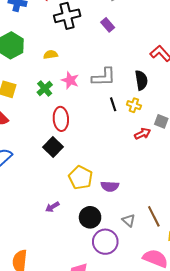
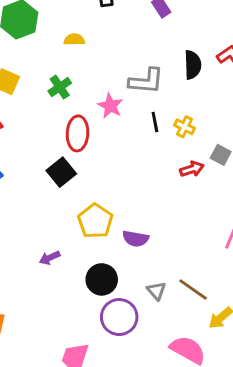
pink star: (70, 80) -> (110, 106), moved
black semicircle: (141, 80) -> (193, 65), moved
brown line: (154, 216) -> (193, 289), turned -35

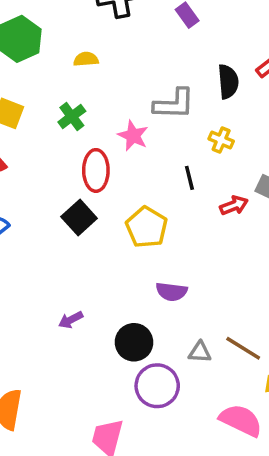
black line: (155, 122) -> (189, 178), moved
yellow cross: (184, 127) -> (221, 140), moved
yellow pentagon: (95, 221) -> (147, 227), moved
gray triangle: (156, 291) -> (200, 352), turned -42

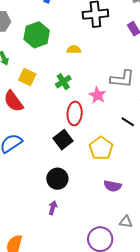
black line: (189, 178) -> (128, 122), turned -48
purple arrow: (71, 320) -> (53, 208), moved, turned 128
black circle: (134, 342) -> (57, 179), moved

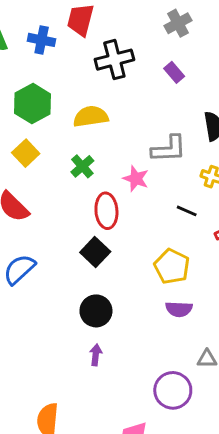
yellow semicircle: (74, 49) -> (91, 117), size x1.6
yellow square: (27, 77) -> (26, 153), moved, turned 30
yellow pentagon: (101, 148) -> (172, 266), moved

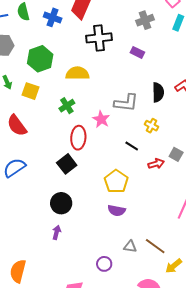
purple rectangle: (174, 72) -> (137, 52), turned -32
yellow square: (26, 153) -> (30, 91), turned -36
purple circle: (173, 390) -> (104, 264), size x0.6

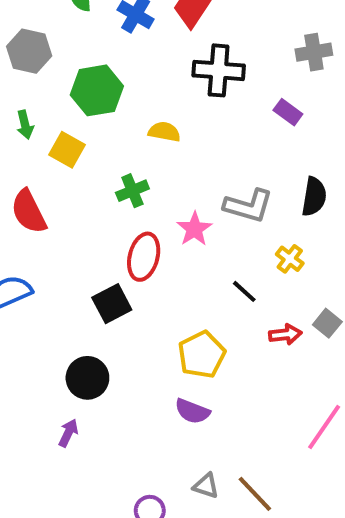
yellow semicircle: (77, 73) -> (164, 132), size x0.7

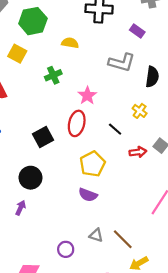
gray L-shape: (248, 206) -> (122, 62), moved
red ellipse: (144, 257) -> (77, 123), moved

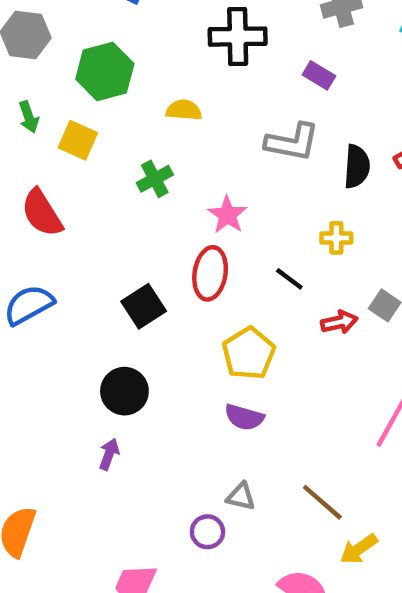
yellow cross: (140, 111) -> (336, 238), turned -32
gray triangle: (96, 235) -> (241, 497), moved

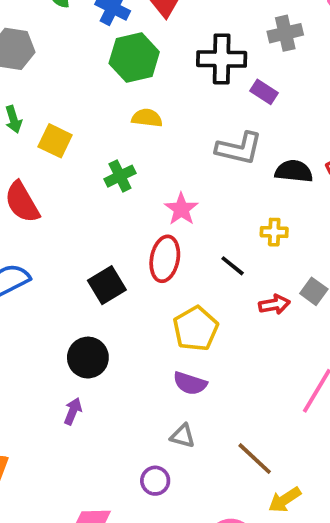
black cross: (238, 37) -> (222, 59), moved
green hexagon: (105, 71) -> (134, 58), moved
black semicircle: (357, 166) -> (294, 171), turned -90
gray triangle: (241, 497) -> (183, 436), moved

